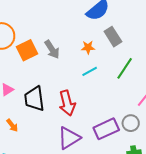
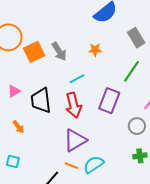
gray rectangle: (113, 37) -> (136, 38), moved
cyan line: (90, 71) -> (77, 79), moved
purple rectangle: (106, 129) -> (109, 101), moved, turned -45

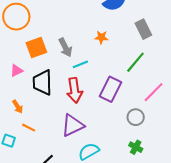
gray arrow: (59, 51) -> (65, 47), moved
orange square: (34, 52) -> (36, 48), moved
green cross: (140, 156) -> (136, 147), turned 32
orange line: (72, 166) -> (29, 128), moved

